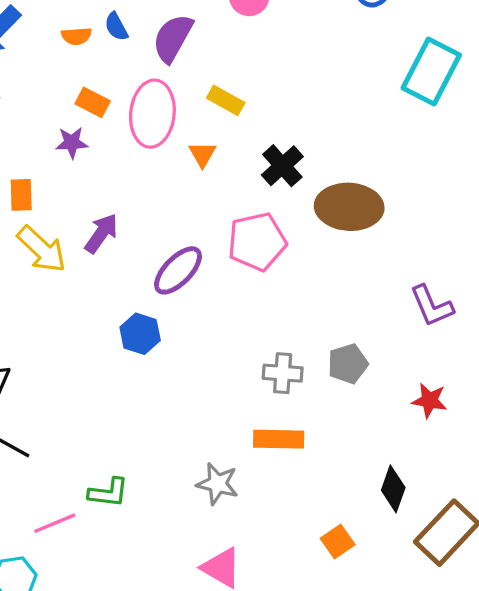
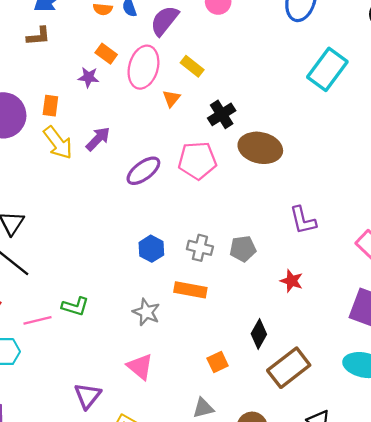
blue hexagon: (140, 334) -> (151, 249), moved

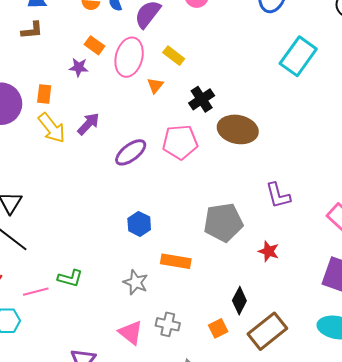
gray cross: (200, 248) -> (168, 324), moved
gray pentagon: (243, 249) -> (223, 222), size x1.6
orange square: (218, 362) -> (218, 328), moved

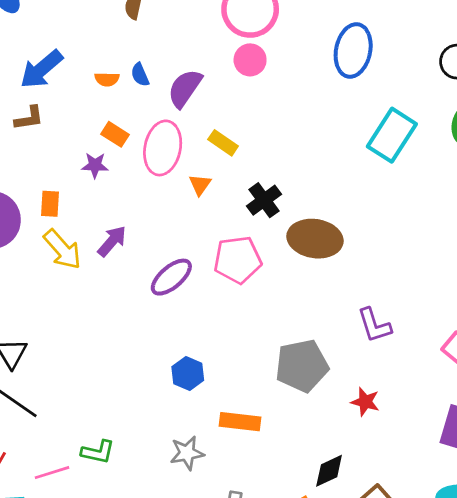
gray star: (136, 282) -> (187, 453), turned -30
black diamond: (239, 301) -> (329, 471), turned 40

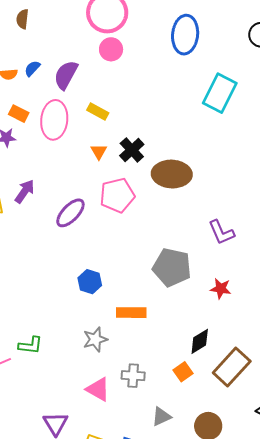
blue semicircle: (140, 75) -> (32, 68), turned 72
orange triangle: (200, 185) -> (99, 152), moved
gray pentagon: (302, 366) -> (172, 267), turned 30

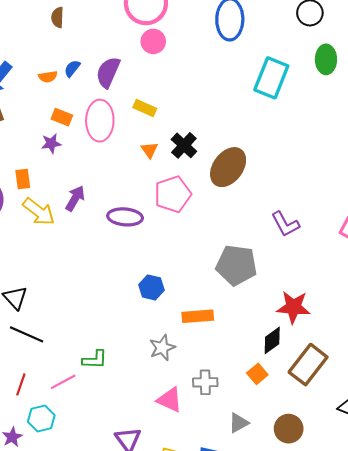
brown ellipse: (172, 174) -> (228, 167), turned -51
purple ellipse: (70, 213) -> (125, 217), turned 56
red star: (221, 289) -> (293, 307), moved, size x1.5

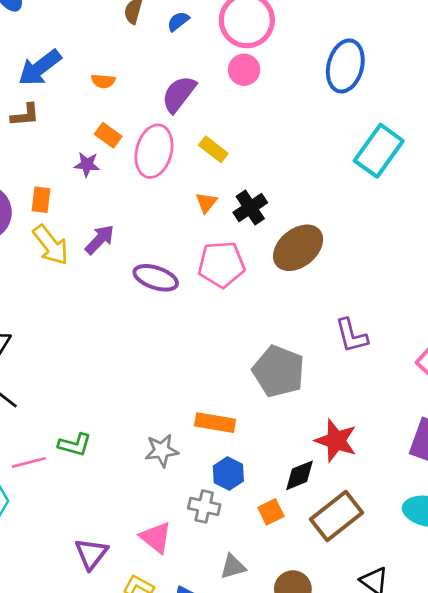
blue semicircle: (72, 68) -> (178, 21), moved
blue hexagon: (151, 287) -> (228, 473), moved
pink triangle: (170, 400) -> (156, 537), moved

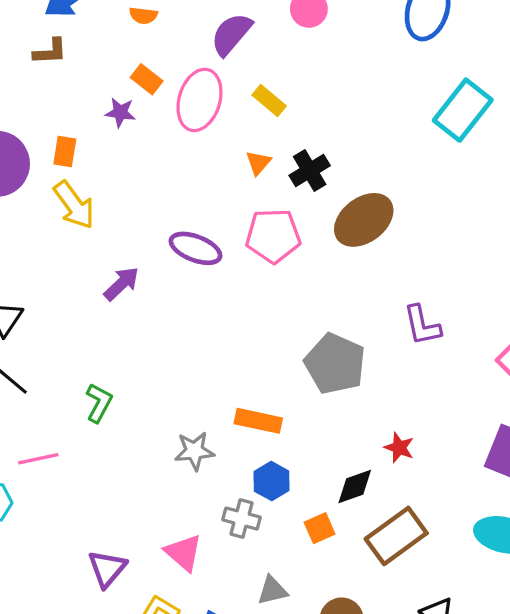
purple arrow: (100, 240) -> (121, 284), moved
red star: (336, 441) -> (399, 448), size x0.6
green L-shape: (75, 445) -> (99, 403), moved, turned -80

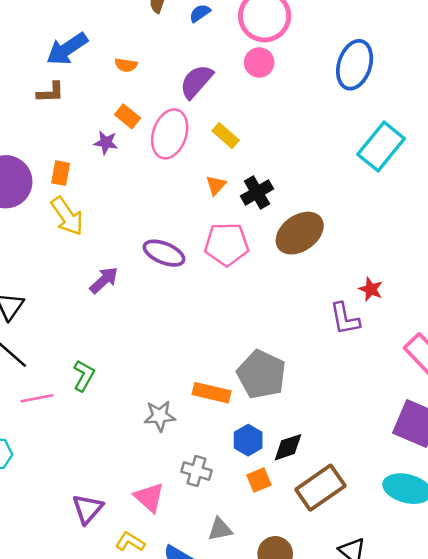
gray pentagon: (335, 364) -> (261, 374), moved
red star: (399, 448) -> (371, 289), moved
pink line: (38, 459) -> (37, 398), moved
blue hexagon: (271, 481) -> (248, 440), moved

